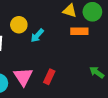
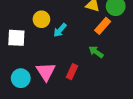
orange rectangle: (79, 31) -> (103, 26), turned -49
green arrow: (97, 72) -> (96, 52), moved

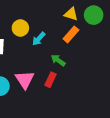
orange rectangle: (103, 26) -> (71, 34), moved
green arrow: (96, 52) -> (58, 60), moved

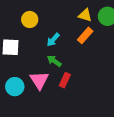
yellow circle: (20, 28) -> (30, 19), moved
green arrow: (58, 60) -> (54, 61), moved

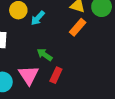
cyan arrow: (53, 40) -> (38, 18), moved

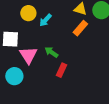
pink triangle: (29, 75) -> (28, 55), moved

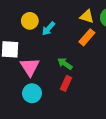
green arrow: (51, 52) -> (65, 64), moved
cyan circle: (14, 76) -> (32, 93), moved

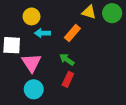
cyan arrow: (48, 29) -> (43, 33), moved, turned 48
orange rectangle: (87, 37) -> (72, 33), moved

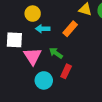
green arrow: (67, 60) -> (56, 53), moved
cyan circle: (34, 89) -> (44, 80), moved

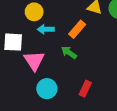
green arrow: (56, 53) -> (69, 53), moved
red rectangle: (66, 71) -> (85, 89), moved

